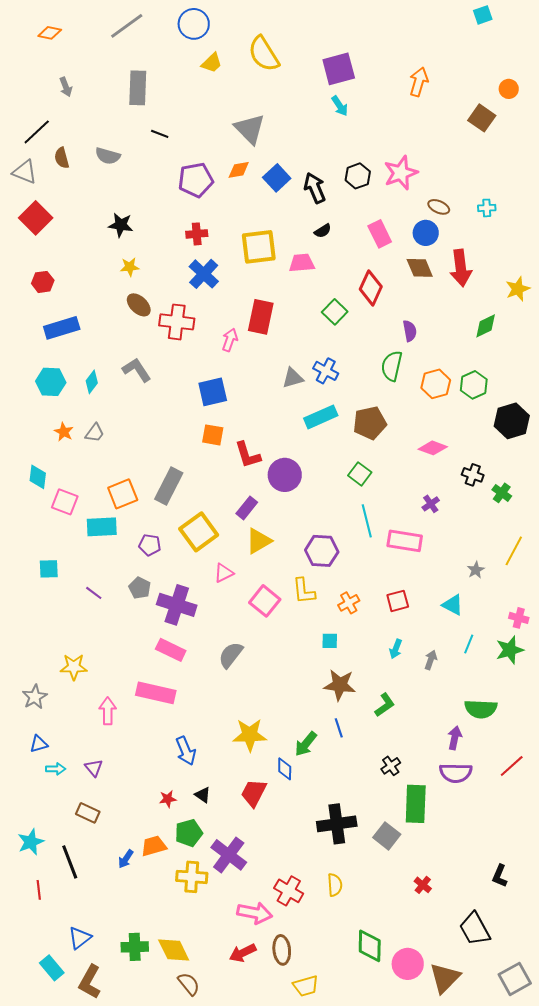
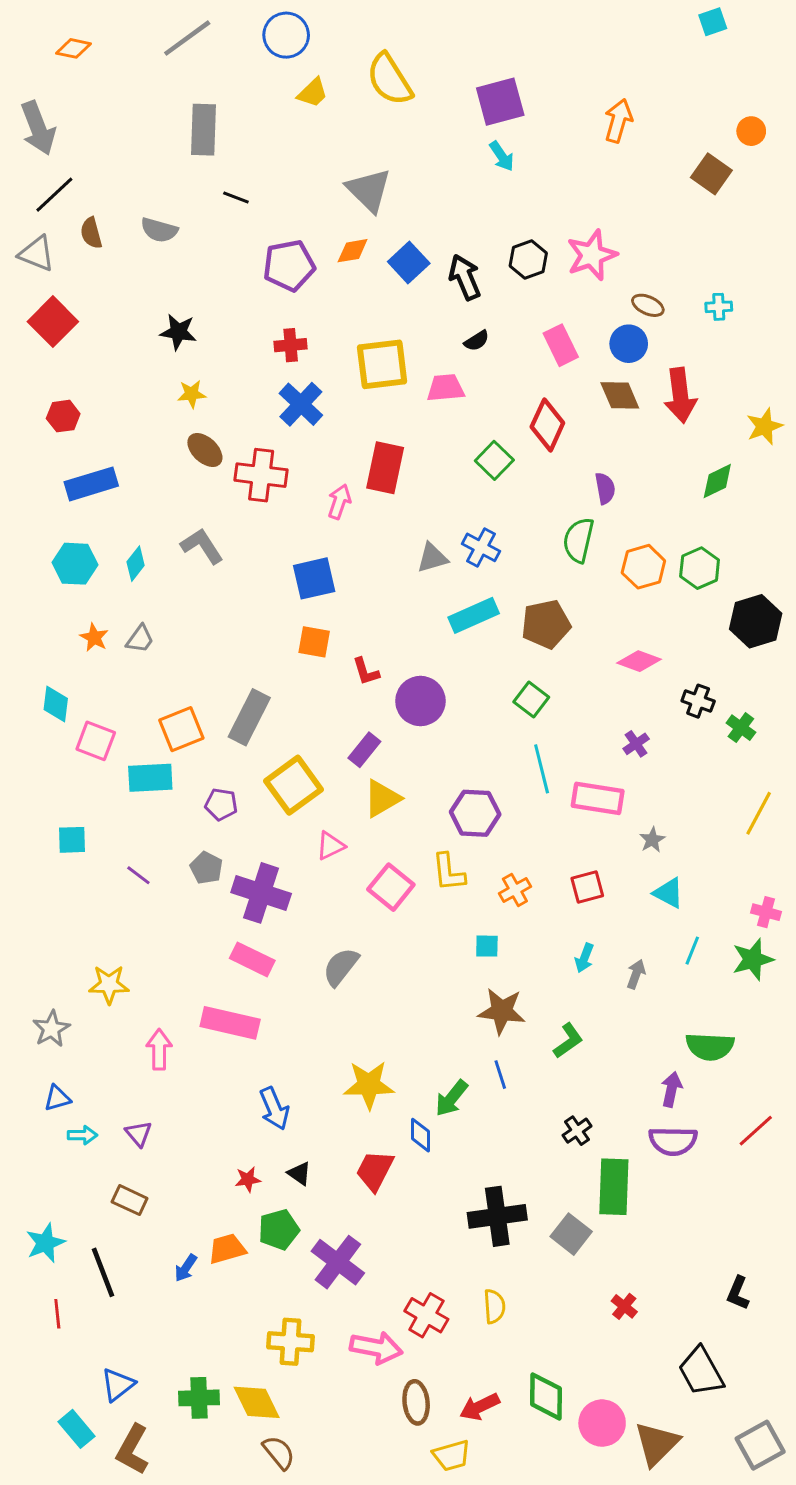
gray arrow: (66, 87) -> (38, 128), moved, size x1.8
red L-shape: (248, 455) -> (366, 671), size x0.7
gray star: (476, 570) -> (652, 840), moved
yellow cross: (192, 877) -> (291, 1342), moved
red arrow: (243, 953) -> (480, 1407), moved

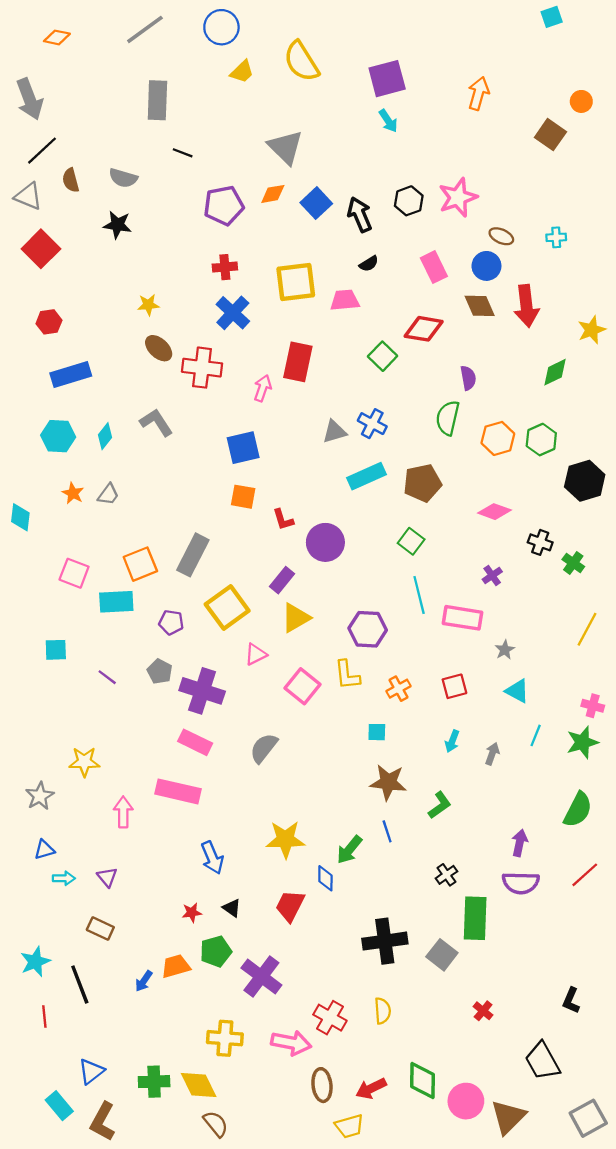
black star: (178, 332) -> (117, 225), moved
red diamond: (547, 425) -> (424, 329), turned 75
cyan diamond: (56, 704) -> (20, 517), moved
green semicircle: (710, 1047) -> (578, 810), moved, turned -66

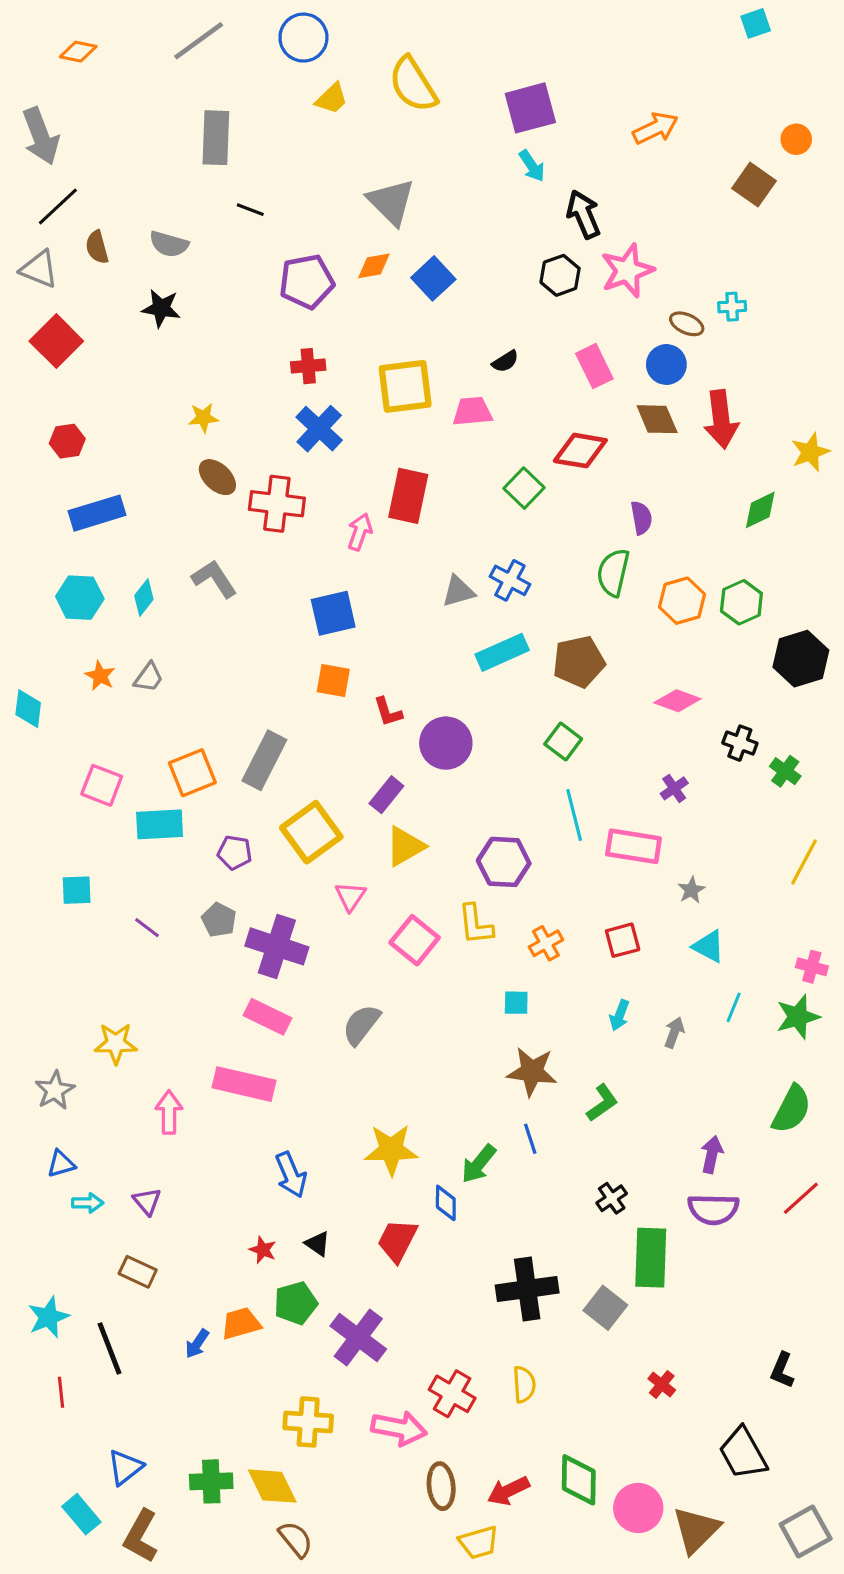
orange arrow: (478, 93) -> (655, 128), turned 48
black arrow: (360, 215) -> (583, 214), moved
cyan cross: (556, 237) -> (732, 307), moved
pink triangle: (256, 654) -> (350, 896), turned -30
red star: (192, 913) -> (263, 1250), turned 30

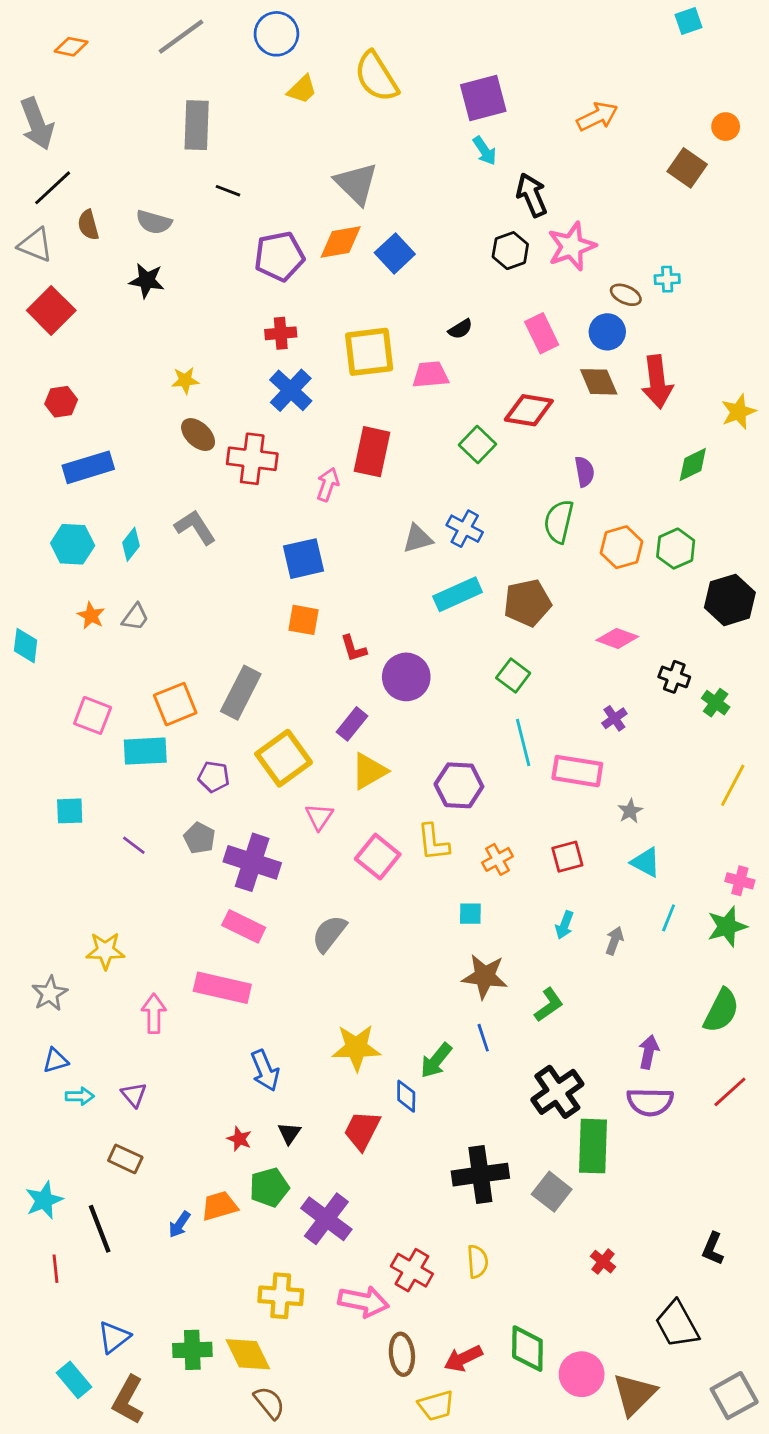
orange diamond: (374, 266) -> (341, 242), size x1.4
black cross: (612, 1198) -> (557, 1092), size x1.8
black triangle: (318, 1244) -> (289, 1133), turned 30

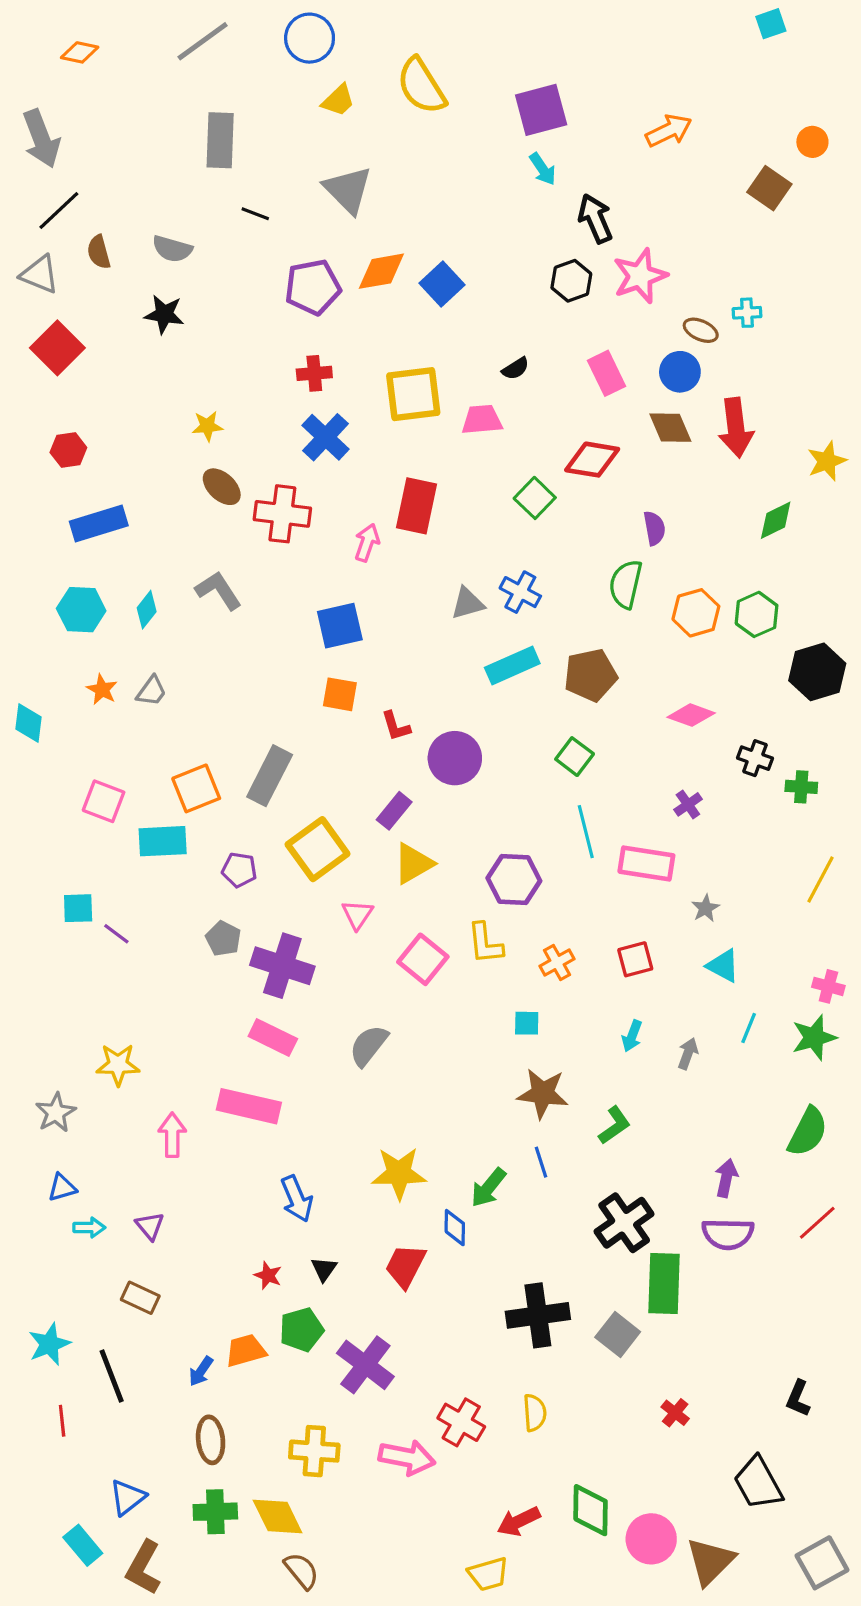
gray triangle: (356, 184) -> (348, 190), moved
green cross: (716, 703) -> (801, 787), turned -32
purple line: (134, 845) -> (116, 934), moved
brown ellipse: (402, 1354) -> (211, 1440), moved

